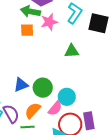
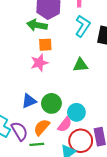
pink star: (49, 22) -> (39, 63), moved
orange square: (27, 30) -> (45, 45), moved

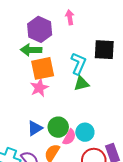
cyan L-shape: (83, 26) -> (78, 64), moved
orange square: (45, 45) -> (43, 68), size x1.6
pink semicircle: (65, 125) -> (69, 137), moved

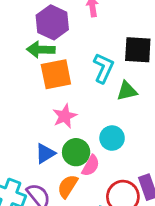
green triangle: (82, 84) -> (127, 91), moved
pink star: (39, 88) -> (65, 116), moved
cyan circle: (85, 132) -> (112, 138), moved

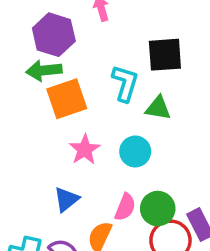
green triangle: (127, 91) -> (158, 108), turned 30
cyan circle: (112, 138) -> (135, 151), moved
green circle: (76, 152) -> (158, 209), moved

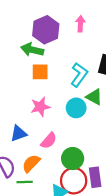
orange square: (67, 99) -> (40, 72), size x0.7
cyan circle: (135, 151) -> (76, 108), moved
pink semicircle: (125, 207) -> (49, 141), moved

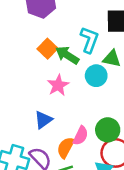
green arrow: (32, 50) -> (67, 55), moved, turned 35
orange square: (40, 72) -> (47, 49), turned -30
pink semicircle: (49, 141) -> (81, 136), moved

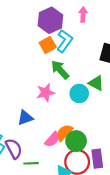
cyan L-shape: (89, 40) -> (65, 41), moved
orange square: (47, 49) -> (48, 45), moved
orange semicircle: (66, 148) -> (64, 133), moved

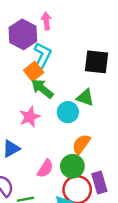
pink arrow: (83, 15) -> (46, 21), moved
orange square: (48, 45) -> (34, 71), moved
orange semicircle: (64, 133) -> (81, 144), moved

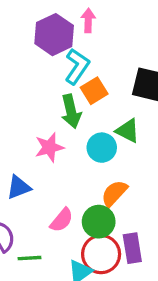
orange square: (34, 71) -> (94, 91), moved
green arrow: (42, 89) -> (71, 111), turned -150

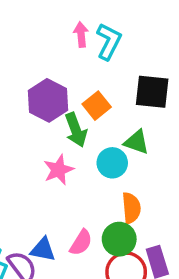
purple hexagon: (54, 35) -> (48, 100), moved
cyan L-shape: (77, 66) -> (109, 41), moved
blue triangle: (19, 187) -> (43, 250), moved, turned 40
orange semicircle: (114, 193) -> (131, 208), turned 140

